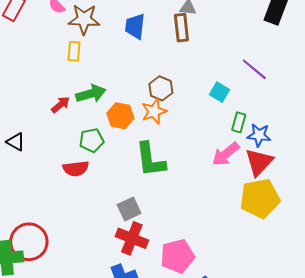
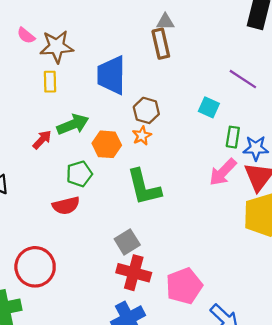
blue trapezoid: (135, 26) -> (111, 75), moved, size x1.4
orange star: (154, 111) -> (142, 136), size x0.7
red circle: (29, 242) -> (35, 267), moved

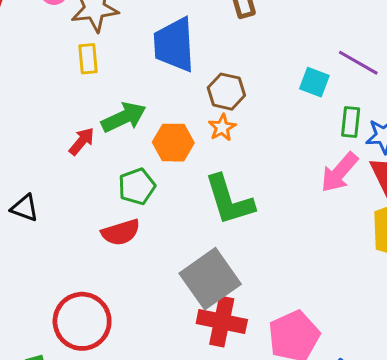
purple line: (243, 79) -> (358, 63), moved
gray square: (127, 242) -> (210, 279), size x1.6

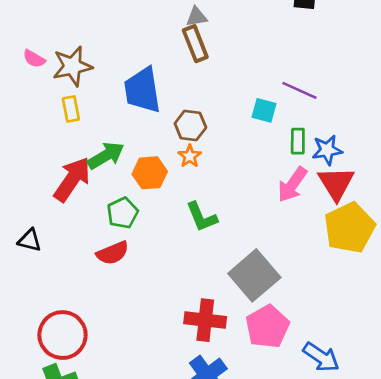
red arrow: (82, 141) -> (72, 179), size x1.8
green L-shape: (229, 200) -> (202, 217), size x0.7
gray square: (210, 279) -> (254, 275), moved
red circle: (82, 321) -> (62, 335), moved

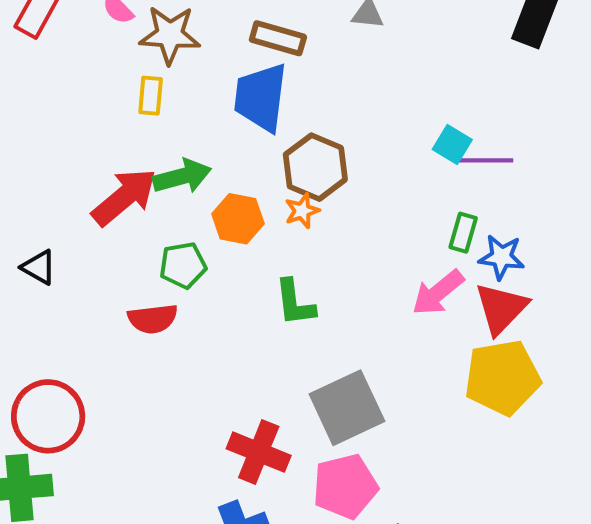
brown rectangle: (195, 44) -> (278, 38), moved, turned -68
purple line: (299, 90) -> (486, 160), turned -40
cyan square: (264, 110) -> (452, 144), moved
brown hexagon: (190, 125) -> (315, 167), size x1.4

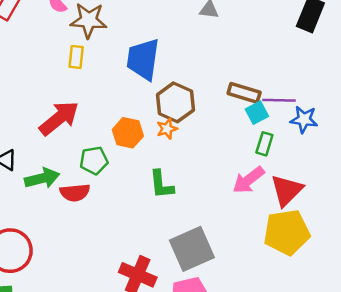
brown rectangle: (278, 38) -> (244, 93), moved
cyan square: (452, 144) -> (257, 113), moved, turned 30
green arrow: (182, 176) -> (42, 178), moved
blue star: (502, 257) -> (304, 119), moved

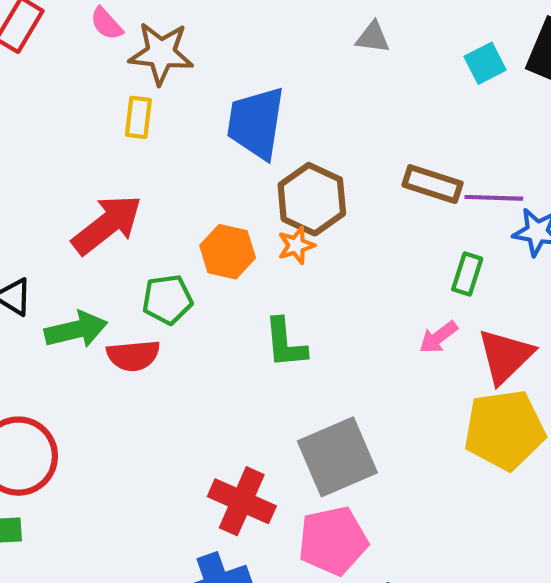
cyan square: (257, 113) -> (485, 63), moved
pink arrow: (248, 180) -> (438, 337), size x0.7

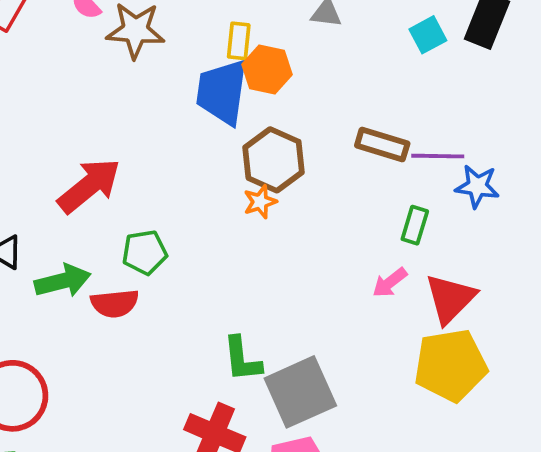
yellow rectangle: (138, 117) -> (239, 41), moved
orange hexagon: (228, 252) -> (267, 70), moved
green L-shape: (285, 343) -> (242, 359), moved

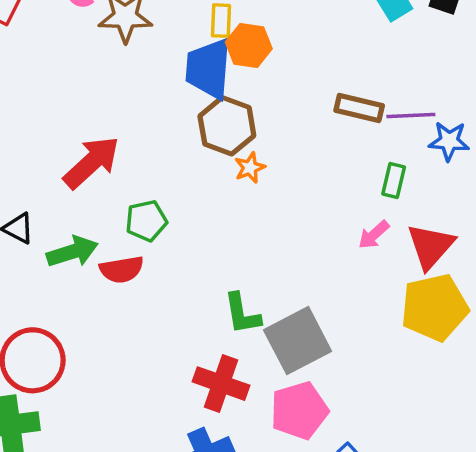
brown hexagon: (274, 160) -> (227, 126), moved

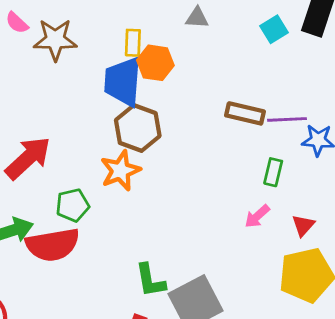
orange star: (250, 168) -> (120, 171), moved, size x1.6
red triangle: (430, 246) -> (303, 225), size x0.6
red semicircle: (122, 269) -> (53, 245), size x1.5

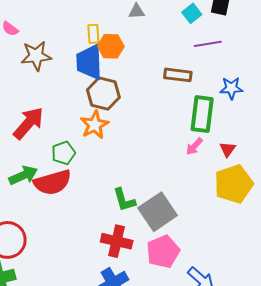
brown star: (55, 40) -> (36, 56), moved
purple line: (287, 119) -> (208, 44), moved
green rectangle: (273, 172) -> (202, 114), size x1.8

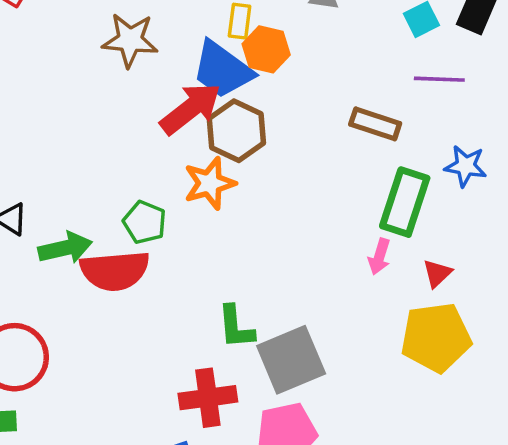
blue trapezoid: (89, 62) -> (222, 70), turned -63
red arrow: (28, 123) -> (190, 109), moved
pink arrow: (194, 146) -> (379, 257), turned -36
green pentagon: (63, 153) -> (145, 222), turned 30
red cross: (117, 241) -> (208, 398), turned -32

